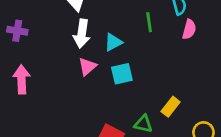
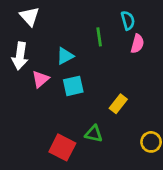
white arrow: (82, 34) -> (20, 56), moved
yellow rectangle: (171, 107) -> (118, 104), moved

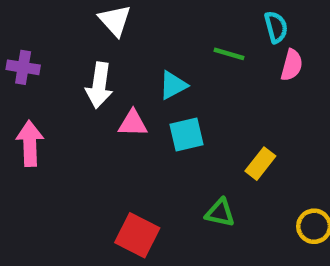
green line: (99, 37) -> (229, 54), turned -66
pink triangle: (40, 79) -> (133, 123), turned 42
red square: (62, 147) -> (137, 235), moved

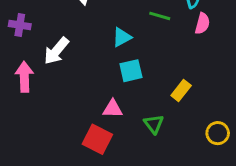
white arrow: (99, 85) -> (56, 51), moved, turned 32
pink triangle: (133, 123) -> (113, 109), moved
green triangle: (220, 213) -> (154, 124), turned 40

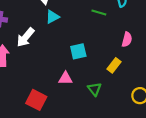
pink semicircle: (202, 24) -> (127, 40), moved
cyan triangle: (122, 37) -> (52, 17), moved
red square: (97, 139) -> (36, 100), moved

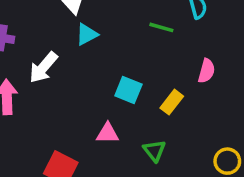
cyan square: (78, 51) -> (128, 90), turned 35
yellow rectangle: (114, 65) -> (172, 102), moved

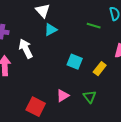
white arrow: (43, 67) -> (26, 49), turned 114
pink triangle: (108, 133) -> (63, 96), moved, turned -32

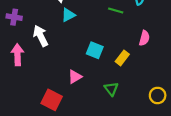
pink triangle: (63, 96) -> (75, 77), moved

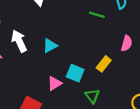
cyan triangle: (68, 15) -> (50, 46), moved
cyan square: (95, 50) -> (75, 73), moved

